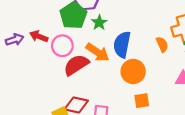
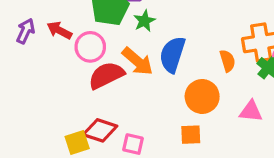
purple arrow: (15, 40) -> (26, 31), turned -54
orange circle: (133, 71) -> (202, 96), moved

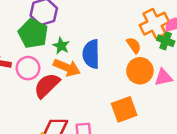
green star: (144, 21) -> (61, 46), moved
orange circle: (202, 96) -> (140, 71), moved
orange square: (191, 135) -> (124, 109), size x1.5

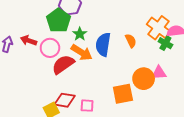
orange cross: (154, 24) -> (158, 28), turned -35
orange semicircle: (134, 45) -> (131, 41), moved
orange circle: (140, 71) -> (144, 79), moved

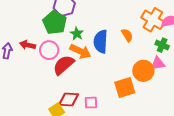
green cross: (165, 43) -> (162, 45), moved

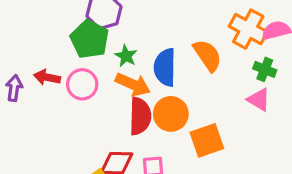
orange semicircle: (127, 35) -> (208, 55), size x1.5
pink triangle: (158, 64) -> (259, 100), turned 42
red semicircle: (64, 65) -> (140, 116), moved, turned 135
orange circle: (143, 71) -> (171, 114), moved

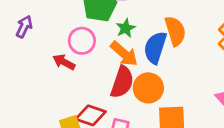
orange semicircle: (208, 55) -> (175, 31), moved
red arrow: (47, 77) -> (64, 62), moved

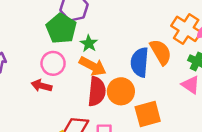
orange semicircle: (175, 31) -> (161, 52), moved
blue semicircle: (155, 48) -> (140, 62), moved

